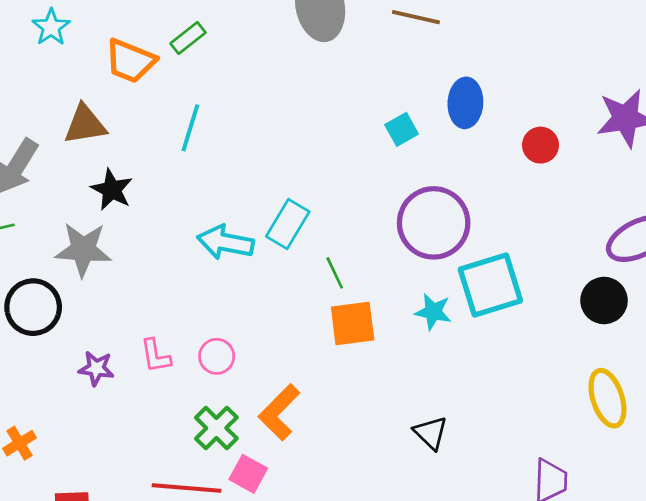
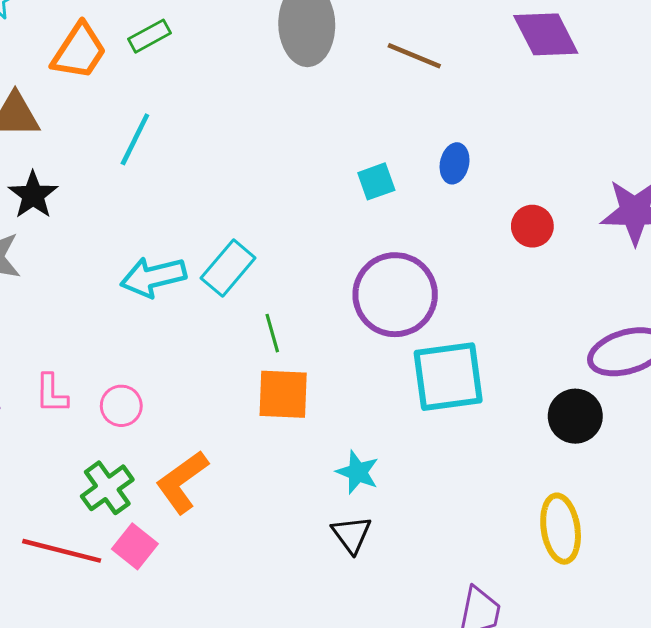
orange trapezoid: (130, 61) -> (79, 51), turned -88
blue ellipse: (465, 103) -> (455, 163), size x0.7
cyan arrow: (225, 242) -> (153, 277), turned -34
cyan star: (433, 312) -> (358, 472), moved

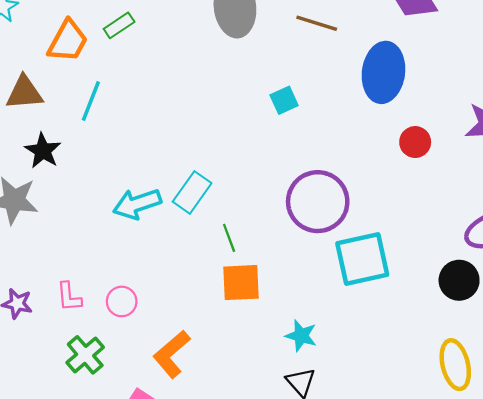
cyan line: (135, 139) -> (91, 101), moved
blue ellipse: (455, 163) -> (383, 72), moved, size x2.0
cyan square: (376, 181) -> (284, 100), moved
green cross: (107, 488) -> (85, 355), moved

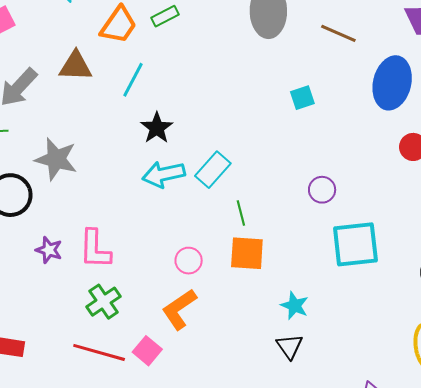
black star: (43, 151) -> (157, 128), moved
purple circle: (318, 202) -> (322, 190), size x0.5
pink L-shape: (69, 297) -> (95, 249), size x1.5
pink circle: (122, 301) -> (189, 261), moved

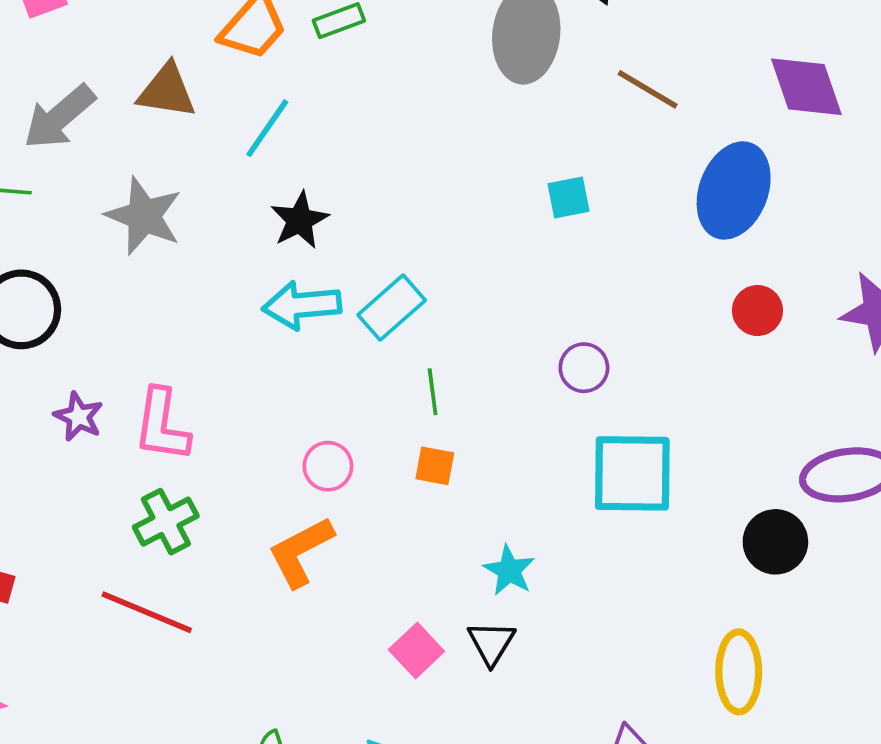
gray star: (56, 159) -> (144, 216), moved
orange square: (247, 253) -> (435, 466), size x0.6
pink square: (147, 351) -> (416, 651), moved

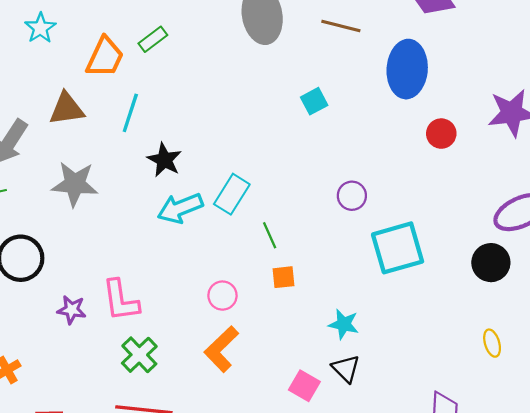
yellow ellipse: (739, 672) -> (492, 343), size x0.6

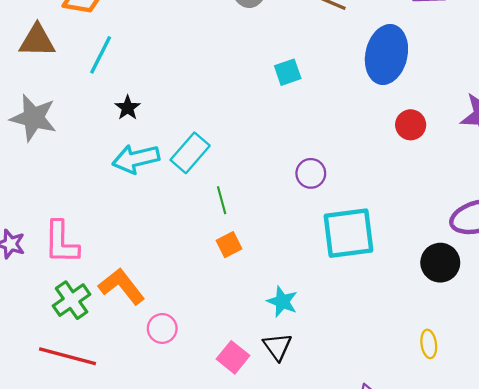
black star: (164, 160) -> (128, 108), size x0.7
orange square: (283, 277) -> (229, 245), turned -30
pink circle: (222, 296) -> (162, 328), moved
orange L-shape: (221, 349) -> (122, 286), moved, turned 87

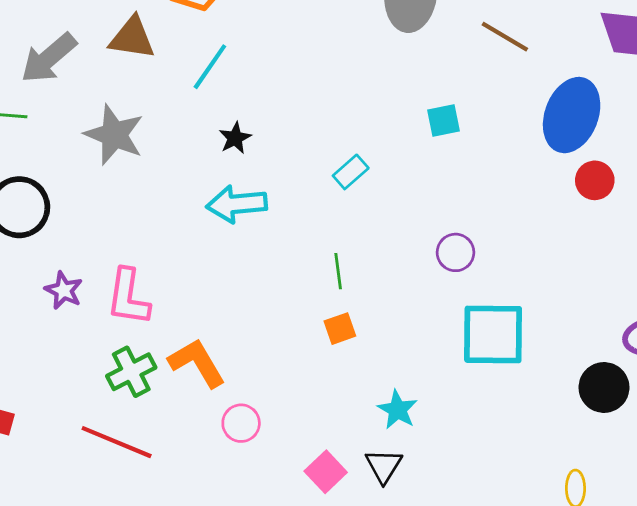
red circle: (411, 125) -> (595, 180), moved
cyan rectangle: (190, 153) -> (351, 172), moved, size x0.7

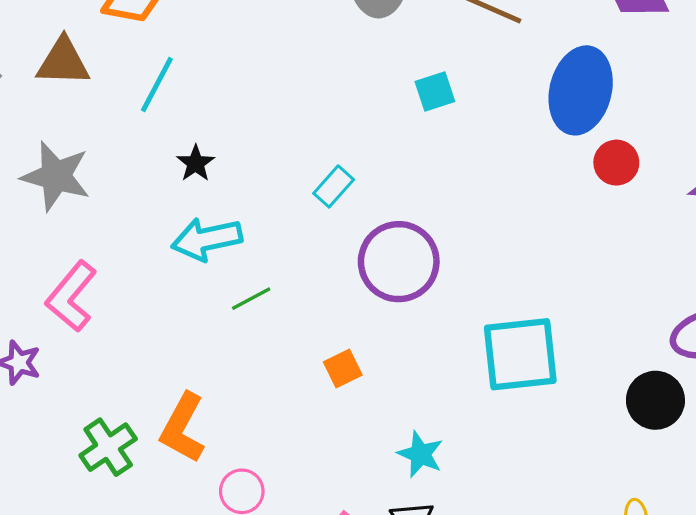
cyan square: (444, 121) -> (435, 92), moved
purple circle: (456, 252) -> (399, 262), moved, size x1.8
green line: (338, 271) -> (251, 299), moved, turned 76
pink L-shape: (128, 297) -> (71, 296), moved, turned 38
orange L-shape: (197, 363) -> (183, 428), turned -114

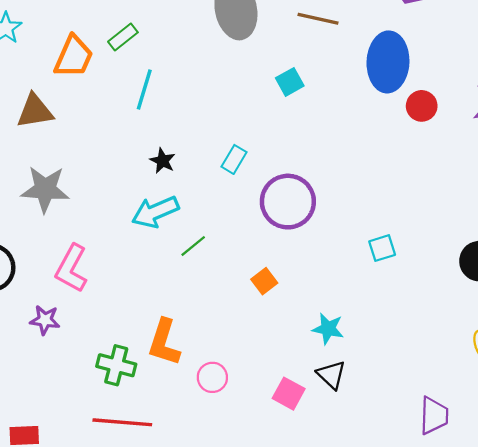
cyan line: (157, 84) -> (144, 90), moved
black star: (196, 163) -> (163, 161), moved
cyan square: (520, 354) -> (382, 248), size x0.5
green cross: (108, 447) -> (116, 365), turned -30

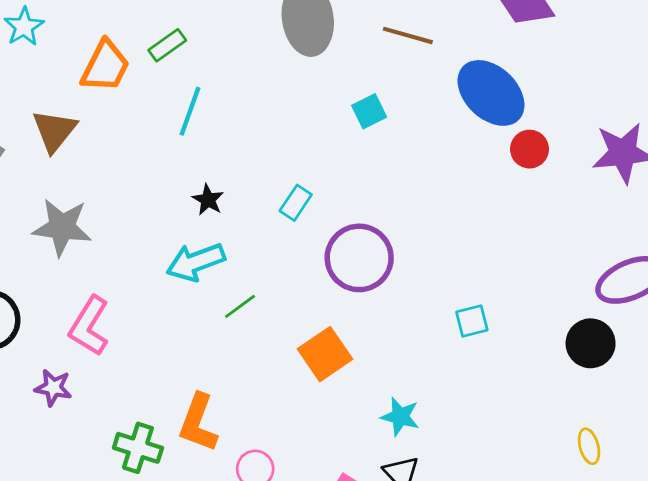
blue ellipse: (388, 62) -> (491, 93), turned -52
brown triangle: (35, 111) -> (54, 131), turned -45
orange square: (264, 281) -> (325, 354), size x1.6

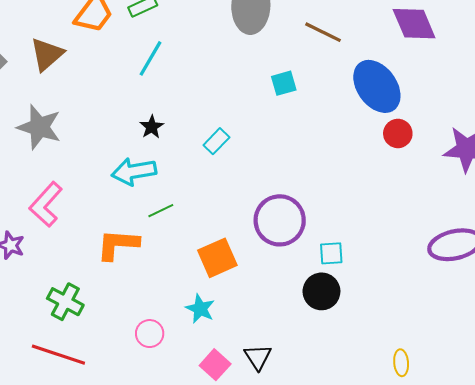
purple circle: (359, 258) -> (280, 220), moved
black circle: (591, 343) -> (321, 291), moved
cyan star: (400, 417) -> (200, 309), moved
orange L-shape: (198, 423) -> (118, 245), moved, turned 63

